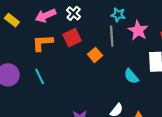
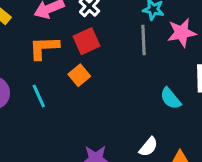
pink star: (138, 30) -> (182, 33), turned 30
orange square: (95, 55) -> (79, 75), moved

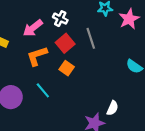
gray line: (144, 40) -> (91, 38), moved
white semicircle: (149, 147) -> (112, 108), moved

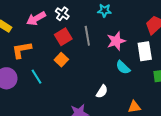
pink star: (129, 19) -> (116, 41), moved
orange L-shape: (37, 56) -> (22, 50), moved
white semicircle: (112, 108) -> (102, 91), moved

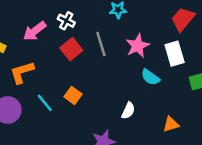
orange square: (61, 60) -> (73, 95), moved

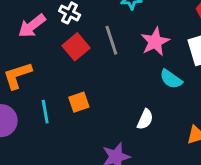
orange square: (73, 95) -> (79, 102), turned 36
cyan line: (45, 103) -> (45, 112), turned 30

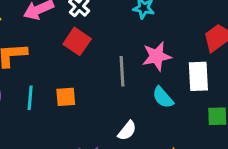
gray line: (111, 40) -> (122, 71), moved
red square: (76, 47) -> (77, 41), turned -30

